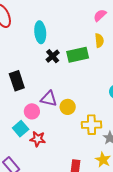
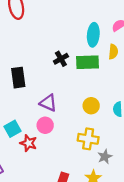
cyan ellipse: (40, 32) -> (93, 35), moved
yellow circle: (68, 107) -> (91, 106), moved
pink circle: (32, 111) -> (45, 125), moved

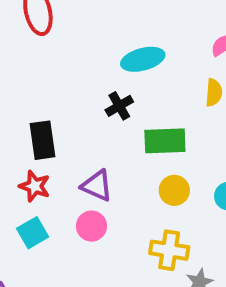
cyan ellipse: (93, 35) -> (143, 59), moved, turned 70
green rectangle: (88, 62) -> (165, 141), moved
red star: (28, 143) -> (35, 186), moved

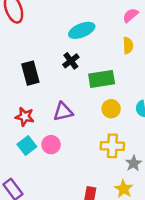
black rectangle: (42, 140) -> (30, 73), moved
purple triangle: (97, 186) -> (63, 112), turned -30
pink circle: (91, 226) -> (51, 145), moved

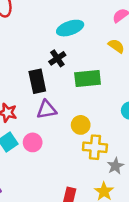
yellow semicircle: (128, 46) -> (116, 46), turned -56
black rectangle: (30, 73) -> (37, 81), moved
yellow circle: (111, 109) -> (81, 125), moved

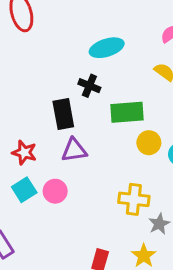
black cross: (57, 58) -> (89, 86), turned -35
yellow circle: (81, 125) -> (149, 143), moved

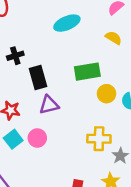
black cross: (89, 86) -> (15, 56), moved, turned -35

